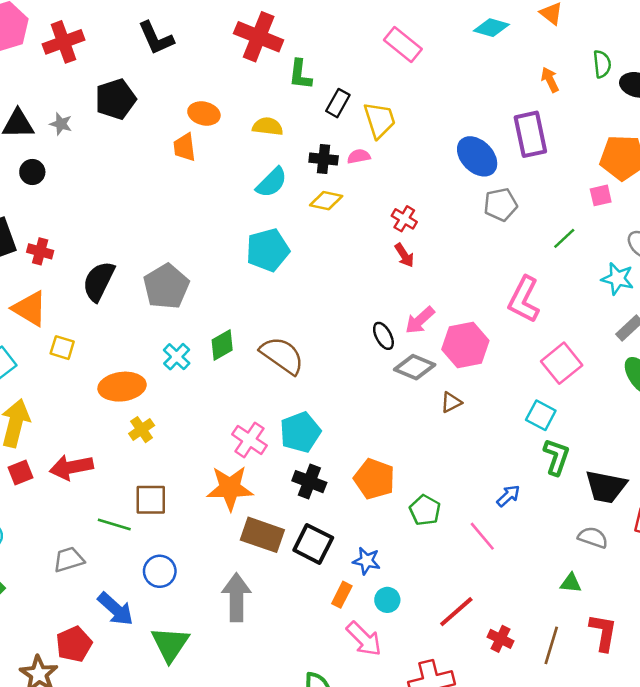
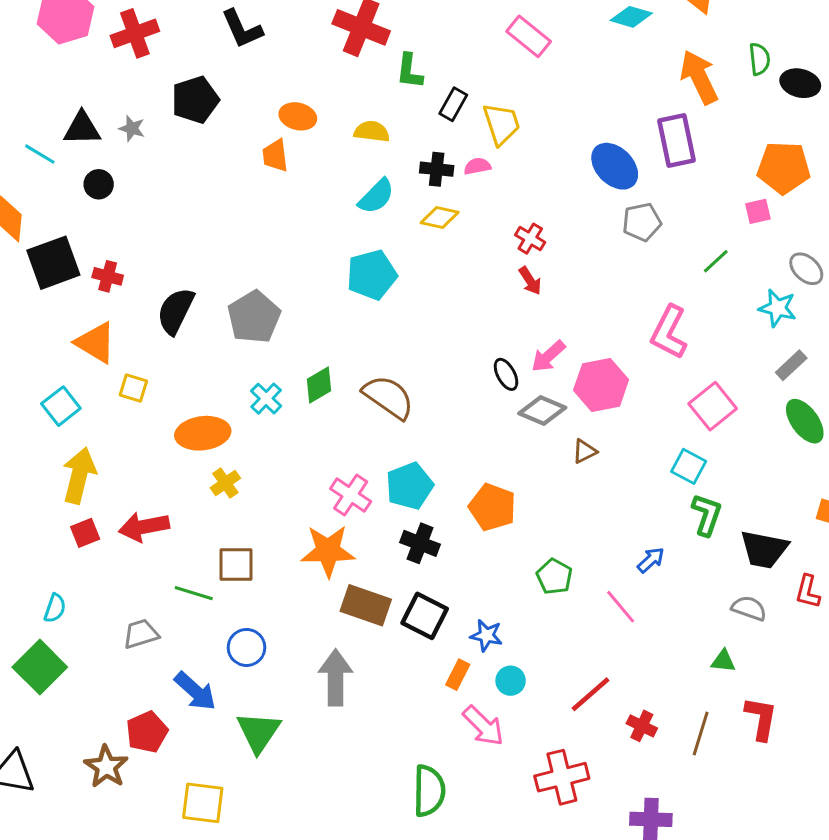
orange arrow: (550, 80) -> (699, 77), size x1.8
orange pentagon: (374, 479) -> (492, 507), moved

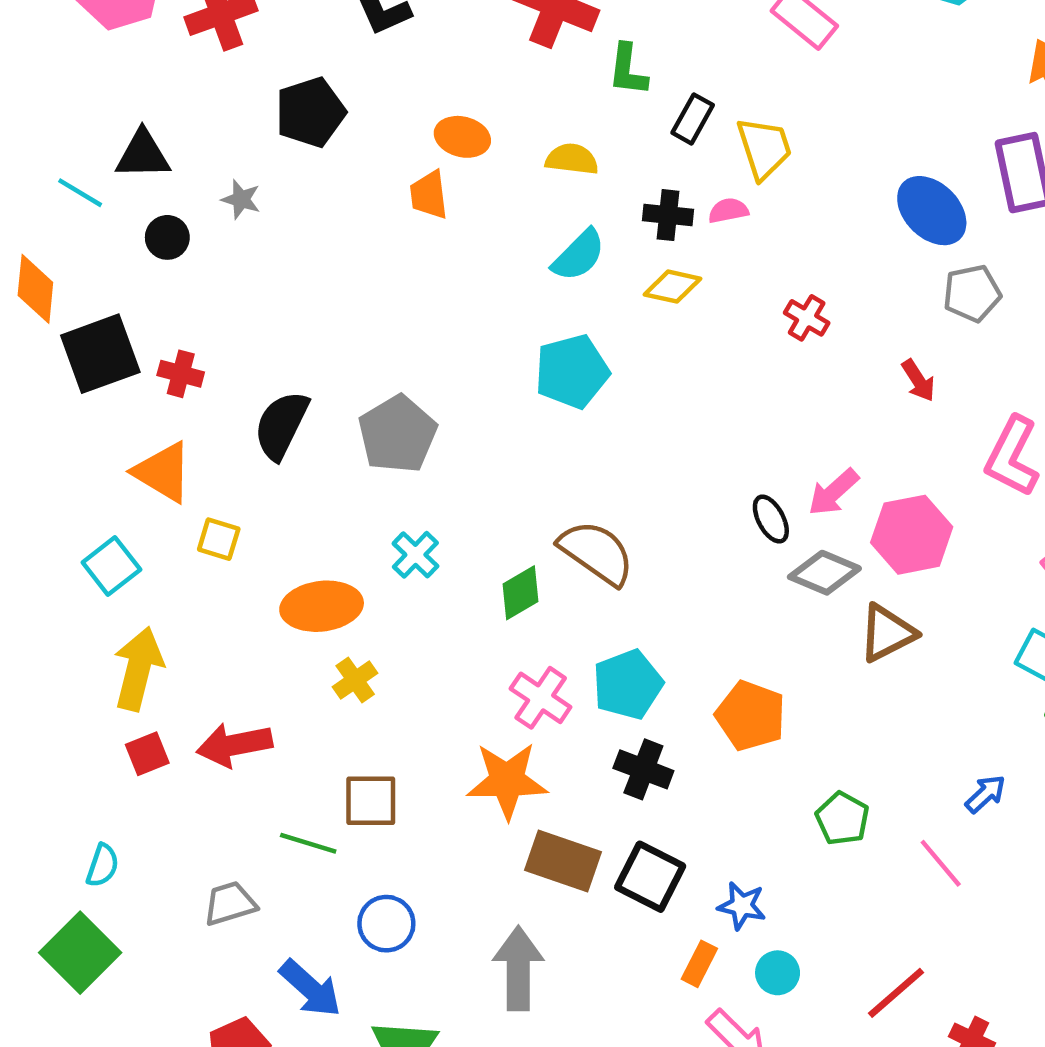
gray star: (132, 128) -> (241, 199), moved
red arrow: (530, 281) -> (918, 380), moved
green diamond: (319, 385) -> (520, 593), moved
brown triangle: (584, 451) -> (887, 633), size x1.6

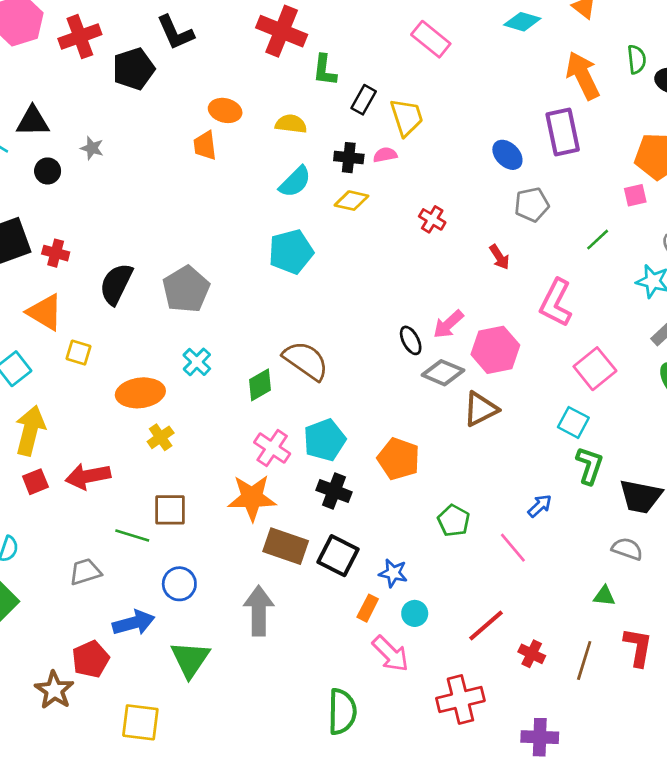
black pentagon: (310, 112) -> (134, 69), moved
blue ellipse: (932, 211) -> (507, 155), size x0.7
blue arrow: (310, 988) -> (134, 623), turned -57

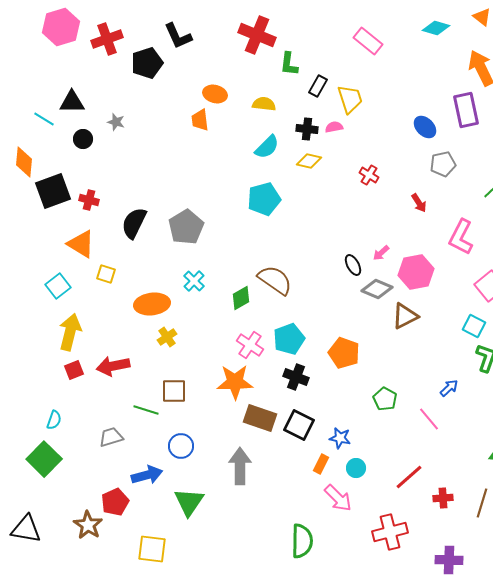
pink arrow: (448, 324) -> (381, 253), size x0.7
red cross: (532, 654) -> (443, 498), turned -30

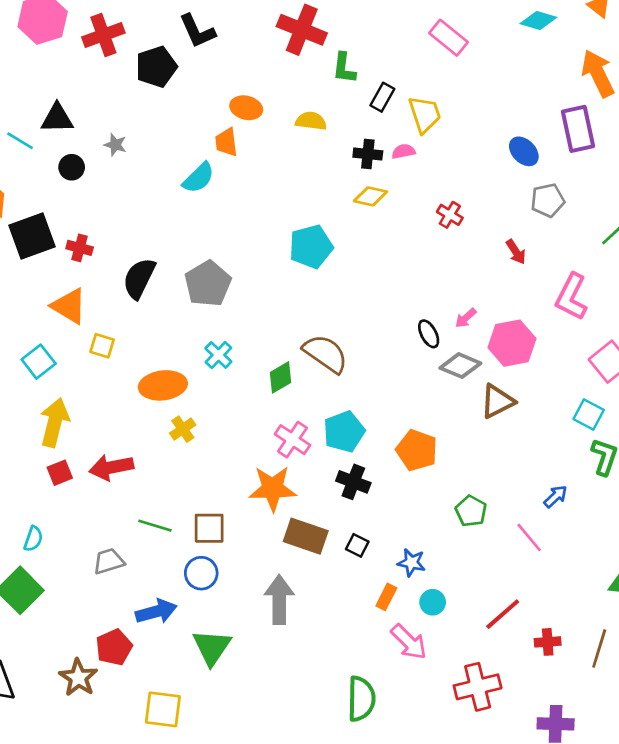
cyan semicircle: (267, 147) -> (199, 178), moved
brown square: (174, 391) -> (209, 528), moved
black square: (299, 425) -> (357, 545), size x0.6

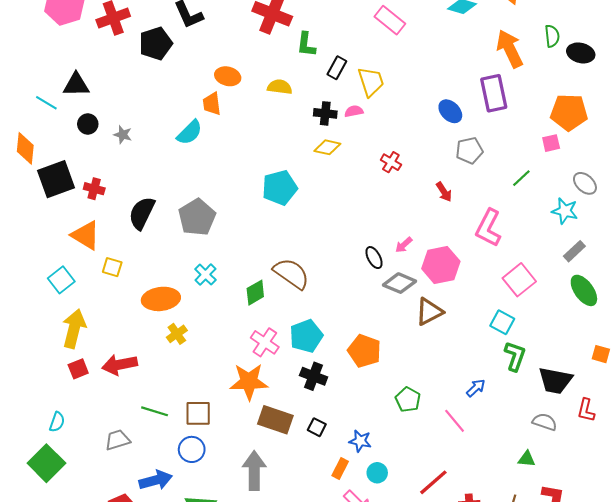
gray star: (115, 145) -> (123, 135), moved

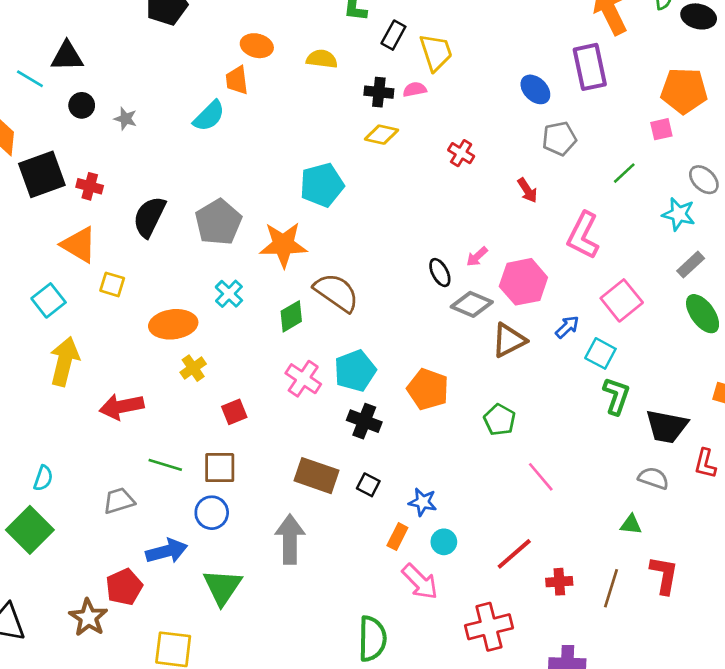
red square: (78, 369) -> (234, 412), moved
orange star: (249, 382) -> (283, 245), moved
blue arrow: (476, 388) -> (567, 327), moved
green pentagon: (408, 400) -> (500, 420), moved

